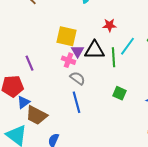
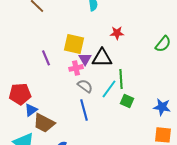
cyan line: (128, 46) -> (109, 89), moved
green line: (114, 57) -> (121, 79), moved
pink cross: (68, 60) -> (76, 68), turned -32
purple line: (30, 63) -> (46, 58), moved

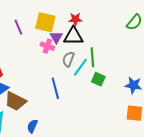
red star: (117, 33) -> (75, 19), moved
purple line: (46, 58) -> (18, 27), moved
pink cross: (76, 68) -> (47, 46), turned 32
gray semicircle: (85, 86) -> (68, 59), moved, turned -105

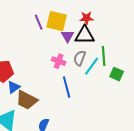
purple line: (18, 27) -> (39, 22), moved
pink cross: (47, 46) -> (59, 61), moved
green square: (98, 79) -> (117, 74), moved

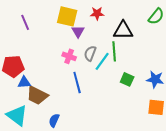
purple line: (39, 22) -> (25, 22), moved
black triangle: (85, 35) -> (123, 30), moved
green square: (117, 74) -> (127, 79), moved
blue triangle: (14, 87) -> (24, 82), turned 32

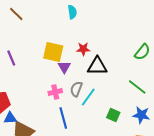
black triangle: (123, 30) -> (97, 66), moved
green line: (114, 51) -> (137, 87), moved, turned -48
pink cross: (69, 56) -> (55, 92), turned -32

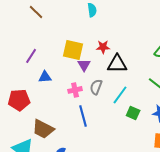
purple line: (11, 58) -> (31, 56), turned 56
cyan line: (88, 97) -> (120, 95), moved
blue triangle: (10, 118) -> (45, 77), moved

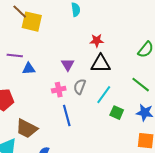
red star: (103, 47) -> (97, 41), moved
yellow square: (73, 50) -> (32, 22), moved
purple line: (31, 56) -> (15, 56), turned 63
blue triangle: (45, 77) -> (29, 69), moved

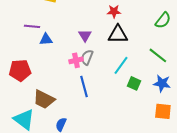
gray semicircle: (80, 87) -> (87, 57), moved

